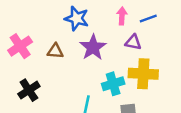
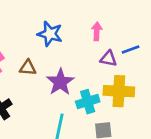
blue line: (148, 18) -> (131, 49), moved
purple star: (93, 47) -> (60, 82), moved

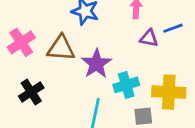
brown triangle: (28, 68) -> (61, 48), size x1.5
yellow cross: (119, 91) -> (169, 92), moved

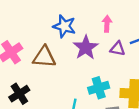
purple star: (96, 64) -> (86, 48), moved

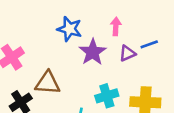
purple triangle: (118, 49) -> (127, 53), turned -35
brown triangle: (44, 57) -> (48, 83), moved

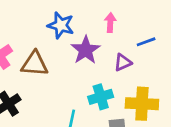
purple triangle: (127, 53) -> (123, 62), moved
brown triangle: (48, 83) -> (35, 64), moved

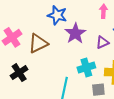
pink arrow: (110, 23) -> (103, 11), moved
brown triangle: (35, 64) -> (38, 43), turned -30

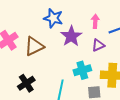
pink arrow: (103, 11) -> (95, 21), moved
black cross: (19, 73) -> (26, 83), moved

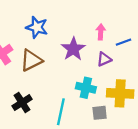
blue star: (53, 18) -> (37, 27), moved
cyan cross: (82, 70) -> (86, 88), turned 30

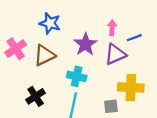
purple triangle: (104, 59) -> (115, 54), size x1.5
cyan cross: (86, 88) -> (77, 76), moved

